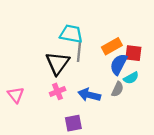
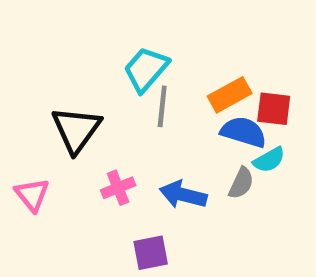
cyan trapezoid: (71, 34) -> (146, 69), turned -60
black triangle: (58, 63) -> (76, 130), moved
blue semicircle: (119, 64) -> (243, 132), turned 80

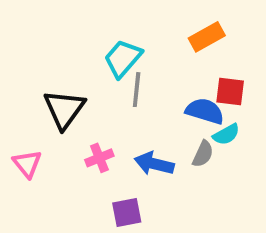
orange rectangle: (230, 95) -> (207, 37), moved

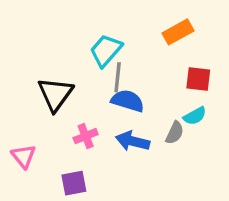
blue semicircle: (205, 111) -> (128, 101), moved
pink triangle: (27, 164) -> (23, 156), moved
purple square: (127, 212) -> (74, 183), moved

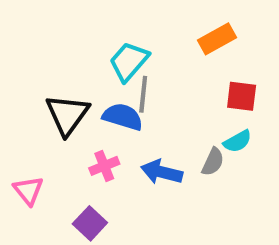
blue semicircle: (128, 101) -> (123, 117), moved
purple square: (74, 183) -> (90, 223), turned -36

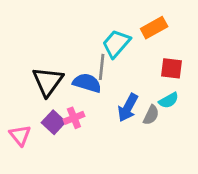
cyan trapezoid: (129, 61) -> (116, 44), moved
blue arrow: (162, 172) -> (128, 108), moved, turned -76
purple square: (90, 223) -> (54, 122), moved

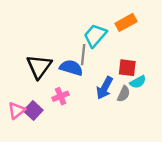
red square: (172, 68) -> (127, 68), moved
purple square: (54, 122) -> (33, 111), moved
pink triangle: (20, 135) -> (16, 111), turned 30

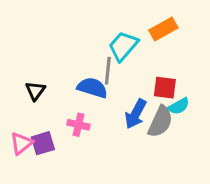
black triangle: (39, 66) -> (35, 91), moved, size x0.6
gray semicircle: (124, 94) -> (160, 122), size x1.5
pink cross: (61, 96) -> (78, 125), turned 35
purple square: (33, 111) -> (43, 143), turned 30

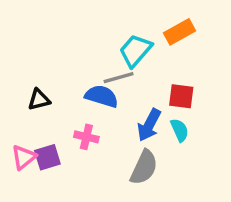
gray line: (108, 71) -> (119, 78), turned 68
black triangle: (35, 91) -> (39, 100), turned 40
cyan semicircle: (179, 106) -> (180, 130), moved, turned -85
gray semicircle: (160, 122) -> (144, 167), moved

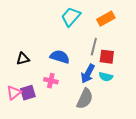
cyan trapezoid: (136, 51) -> (71, 17), moved
gray line: (119, 78) -> (94, 47), moved, turned -60
cyan semicircle: (180, 130) -> (106, 77), turned 128

